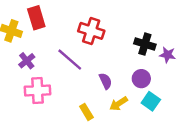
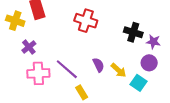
purple line: (70, 60) -> (67, 69), moved
purple circle: (141, 79) -> (149, 63), moved
yellow arrow: (119, 104) -> (119, 70), moved, turned -105

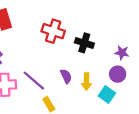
black cross: (133, 32) -> (84, 43), moved
yellow arrow: (119, 70) -> (86, 82), turned 49

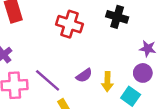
black cross: (84, 43) -> (117, 17), moved
purple semicircle: (66, 76) -> (84, 75), turned 80

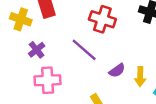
purple line: (48, 80) -> (84, 50), moved

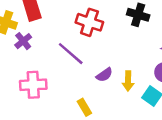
purple cross: (37, 50) -> (23, 41), moved

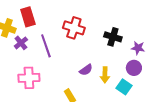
black cross: (138, 15) -> (113, 37), moved
purple line: (71, 54) -> (46, 46), moved, turned 30

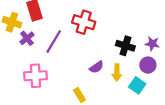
black cross: (113, 37) -> (125, 46), moved
purple line: (46, 46) -> (54, 41), turned 50

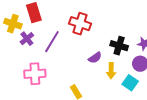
purple semicircle: (97, 67) -> (95, 58), moved

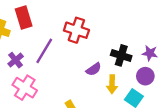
purple cross: (27, 39) -> (16, 60), moved
pink cross: (35, 74) -> (25, 88), turned 35

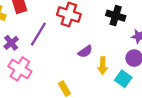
black cross: (121, 55) -> (116, 16), moved

